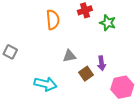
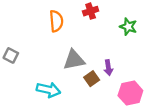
green star: (108, 23) -> (128, 27), moved
gray triangle: (69, 56) -> (74, 60), size x1.5

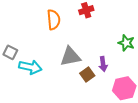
green star: (128, 27) -> (126, 43), moved
cyan arrow: (48, 90) -> (30, 67), moved

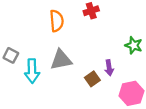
gray triangle: (70, 57) -> (61, 60), moved
cyan arrow: (30, 67) -> (32, 71), turned 75

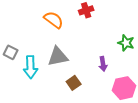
orange semicircle: (57, 21) -> (54, 20), turned -48
brown square: (92, 79) -> (74, 83), moved

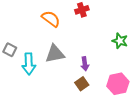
purple arrow: (103, 64) -> (85, 64), moved
brown square: (74, 83) -> (82, 84), moved

